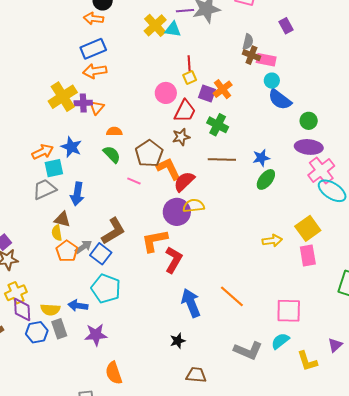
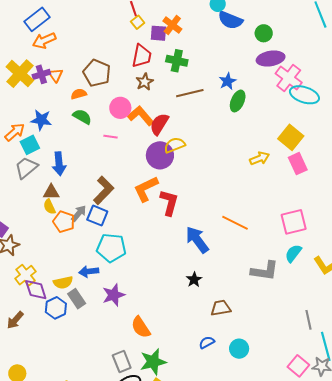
pink circle: (166, 93) -> (120, 108), moved
brown pentagon: (149, 153) -> (97, 73), moved

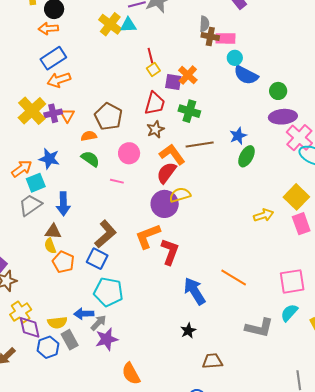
orange L-shape: (141, 116) -> (172, 154), moved
gray arrow: (79, 213) -> (98, 323), moved

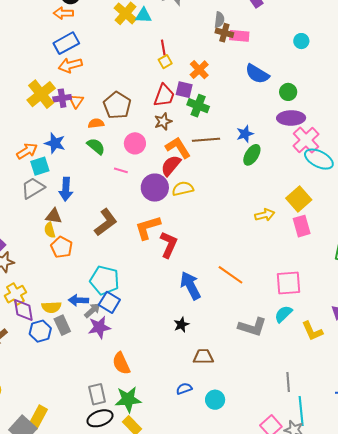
cyan circle: (235, 58) -> (301, 41), moved
purple square: (173, 82) -> (184, 90), moved
purple circle: (165, 204) -> (155, 188), moved
blue square: (97, 259) -> (109, 302), moved

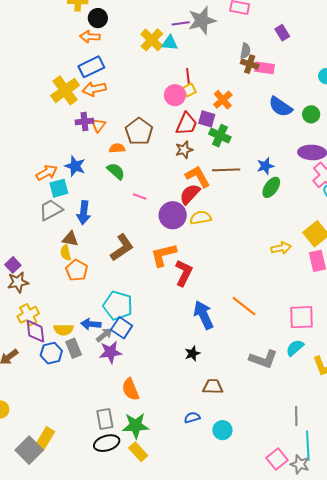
green circle: (288, 92) -> (311, 114), moved
yellow cross: (41, 94) -> (65, 90), moved
pink circle: (135, 143) -> (175, 95), moved

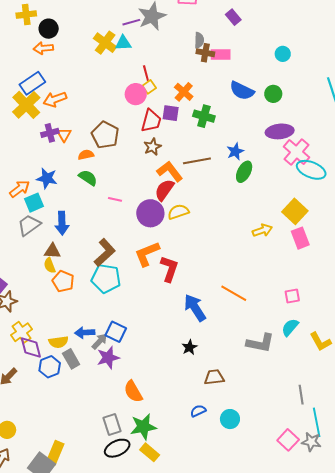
blue rectangle: (91, 67) -> (32, 83), moved
green cross: (220, 136) -> (204, 116), moved
cyan pentagon: (118, 305) -> (106, 278), moved
pink square: (302, 317) -> (292, 296), size x0.6

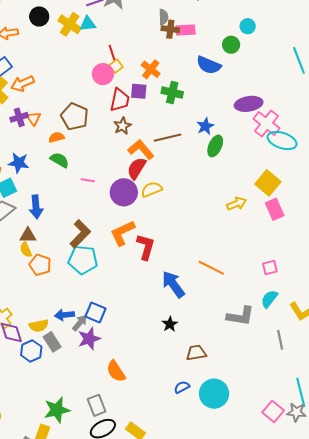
black circle: (49, 29) -> (39, 16), moved
green circle: (273, 94) -> (231, 45), moved
gray line: (301, 395) -> (280, 340), moved
cyan circle: (230, 419) -> (214, 394), size x1.5
green star: (143, 427) -> (57, 410), moved

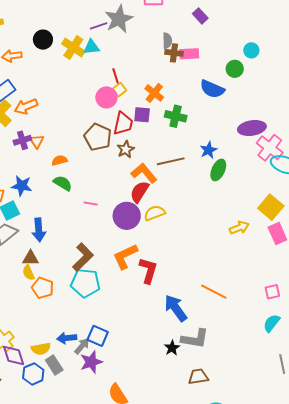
brown pentagon: (75, 116) -> (98, 137), moved
gray L-shape: (240, 316) -> (195, 339), moved

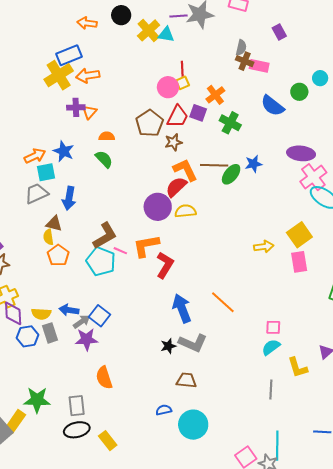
green ellipse: (218, 170) -> (231, 174), moved
pink line: (91, 204) -> (120, 251), moved
pink square: (272, 292) -> (273, 327), moved

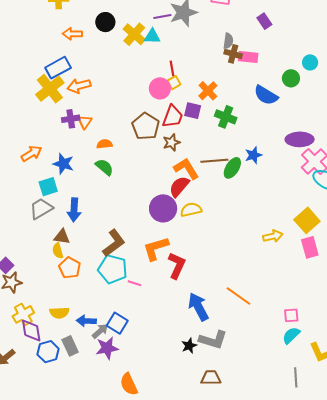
orange arrow: (35, 156) -> (31, 154), moved
pink line: (120, 251) -> (135, 283), moved
yellow semicircle: (41, 314) -> (59, 313), moved

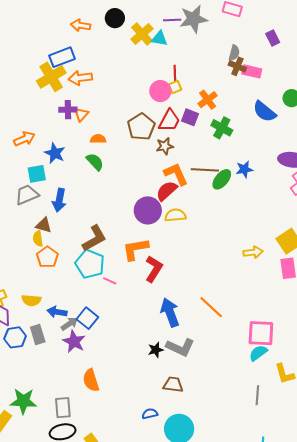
pink square: (291, 315) -> (261, 333), size x1.8
purple star: (107, 348) -> (74, 342), turned 30

